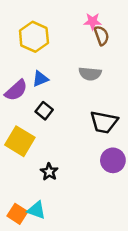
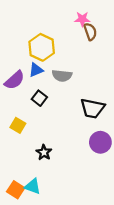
yellow hexagon: (34, 37) -> (42, 47), moved
gray semicircle: (90, 74) -> (62, 76), moved
yellow square: (20, 141) -> (18, 125), size x0.6

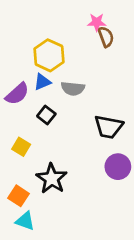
black star: (44, 152) -> (52, 179), size x1.6
cyan triangle: (33, 186) -> (25, 221), moved
orange square: (16, 190) -> (19, 196), moved

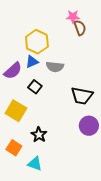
yellow square: (21, 147) -> (16, 111), size x1.5
black star: (52, 179) -> (39, 135), size x0.7
cyan triangle: (25, 221) -> (35, 164), moved

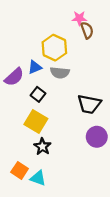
yellow hexagon: (37, 42) -> (54, 48), moved
yellow square: (16, 111) -> (36, 122), moved
orange square: (14, 148) -> (20, 170), moved

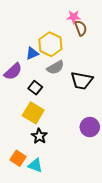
blue triangle: (35, 67) -> (32, 53), moved
gray semicircle: (60, 73) -> (55, 67), turned -36
black trapezoid: (89, 104) -> (82, 81), moved

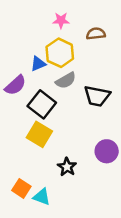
pink star: (74, 17) -> (61, 20), moved
brown semicircle: (81, 28) -> (96, 34), turned -77
black square: (35, 88) -> (42, 104), size x1.6
black star: (39, 136) -> (67, 167), moved

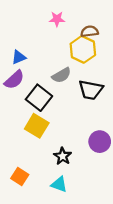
yellow hexagon: (60, 53) -> (83, 49), moved
blue triangle: (38, 64) -> (19, 57), moved
cyan triangle: (42, 197) -> (59, 184), moved

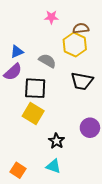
gray semicircle: (61, 75) -> (47, 61), moved, turned -120
black square: (39, 98) -> (35, 88), turned -35
orange square: (20, 176) -> (18, 170), moved

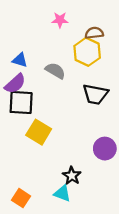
blue triangle: (17, 52) -> (20, 60), turned 40
black square: (35, 88) -> (21, 103), moved
black star: (56, 141) -> (72, 176), moved

